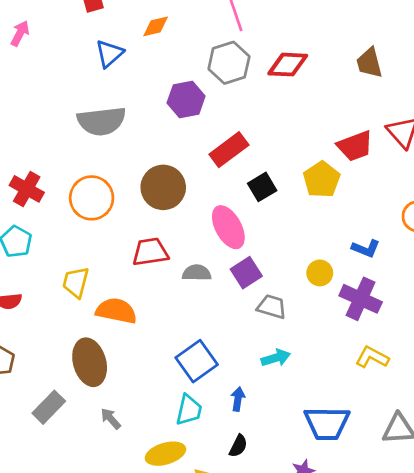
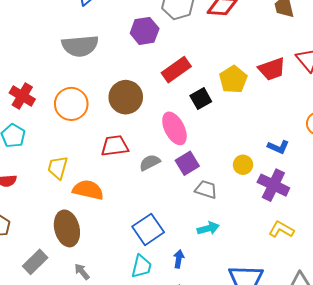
yellow pentagon: (322, 180) -> (233, 79), moved
gray semicircle: (197, 273) -> (150, 163), turned -30

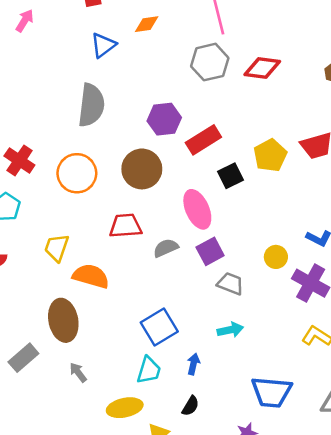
purple hexagon: (145, 31) -> (164, 119), moved
gray semicircle: (80, 46) -> (91, 105), turned -81

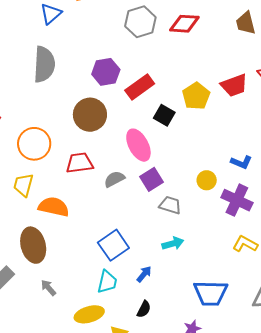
orange circle: (77, 173) -> (34, 144), moved
black square: (231, 176) -> (164, 115), turned -30
blue arrow: (193, 364) -> (144, 274), turned 30

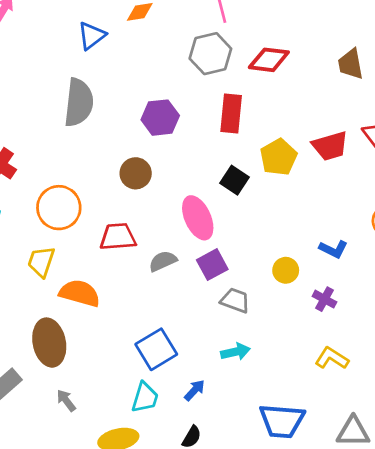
red rectangle: (140, 87) -> (231, 113), moved, turned -52
brown circle: (90, 115) -> (136, 173), size x0.7
purple cross: (237, 200) -> (325, 299), size x0.6

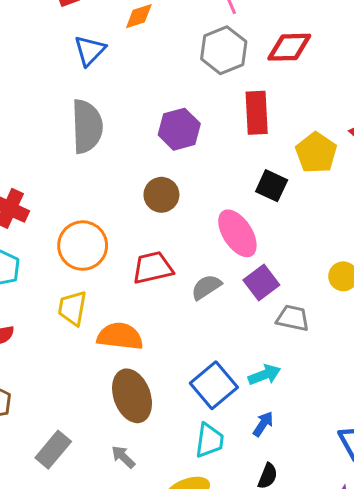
brown ellipse: (49, 343) -> (132, 396), moved
cyan arrow: (236, 352) -> (264, 375), moved

